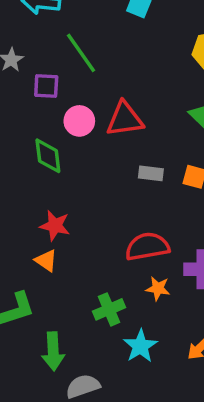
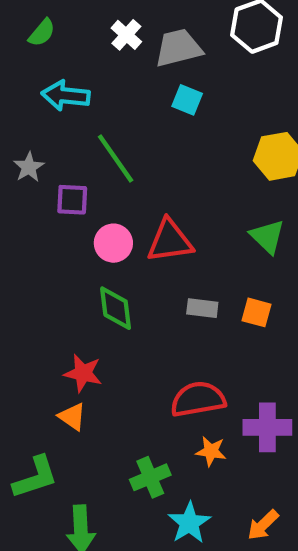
green diamond: (48, 156) -> (116, 308), moved

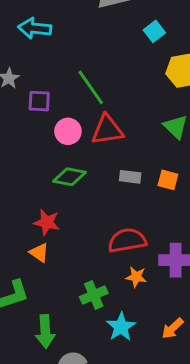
cyan square: (187, 100) -> (154, 31), moved, turned 30
green line: (116, 158) -> (91, 87), moved
green diamond: (116, 308) -> (69, 177), turned -72

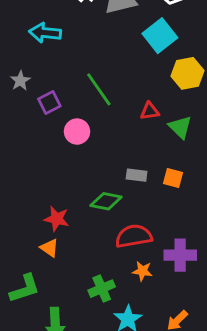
cyan square: (154, 31) -> (160, 36), size x1.6
purple square: (39, 101) -> (49, 102), turned -30
red triangle: (107, 130) -> (150, 111), moved, size x0.6
green diamond: (69, 177) -> (106, 201), moved

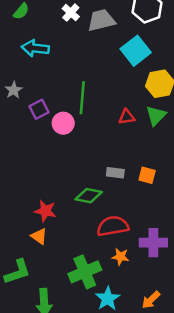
green line: (99, 89) -> (82, 98), turned 40
green triangle: (180, 127) -> (156, 116), moved, turned 30
pink circle: (77, 132) -> (63, 123), moved
green cross: (102, 289) -> (85, 272), size x1.4

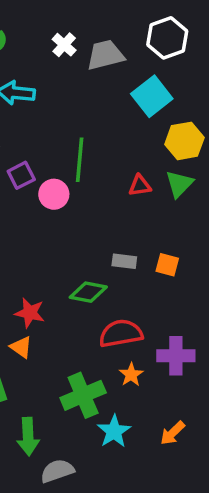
orange star: (120, 257) -> (131, 375), turned 30

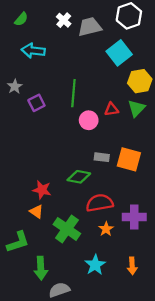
pink circle: (54, 194) -> (89, 120), moved
orange square: (167, 265) -> (129, 159), size x1.6
green cross: (83, 395) -> (67, 229), moved, turned -32
orange arrow: (172, 433) -> (132, 266), turned -49

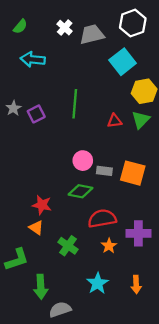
gray star: (15, 87) -> (13, 108), moved
pink circle: (89, 120) -> (83, 161), moved
green cross: (67, 229) -> (68, 246), size x0.7

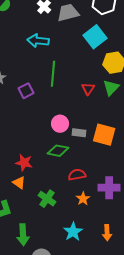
cyan arrow: (33, 59) -> (38, 41), moved
purple square: (36, 114) -> (26, 91), moved
red triangle: (115, 121) -> (88, 89), turned -48
red semicircle: (102, 219) -> (77, 175), size x0.7

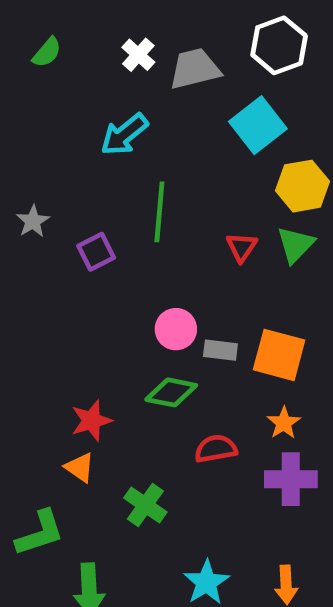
cyan arrow: (38, 41) -> (124, 134), turned -45
red star: (24, 163) -> (91, 421), turned -30
orange star: (83, 199) -> (284, 423), moved

